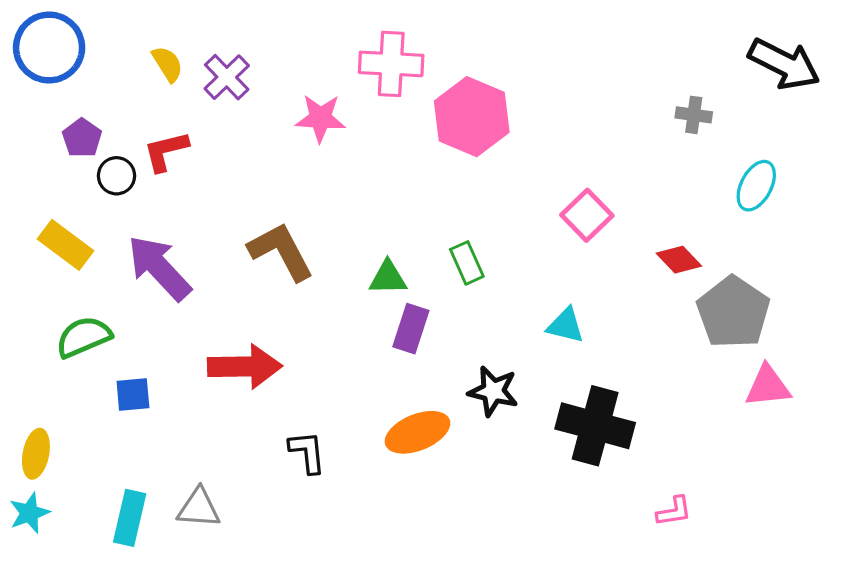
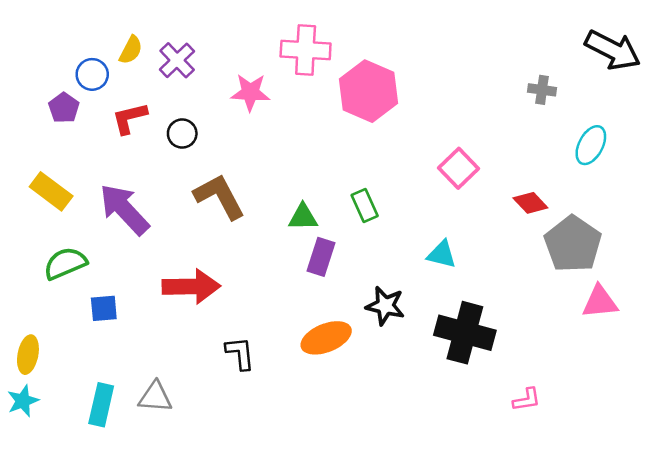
blue circle: (49, 47) -> (92, 74), moved, size x0.6
yellow semicircle: (167, 64) -> (131, 50), turned 60
black circle: (117, 176) -> (182, 134), moved

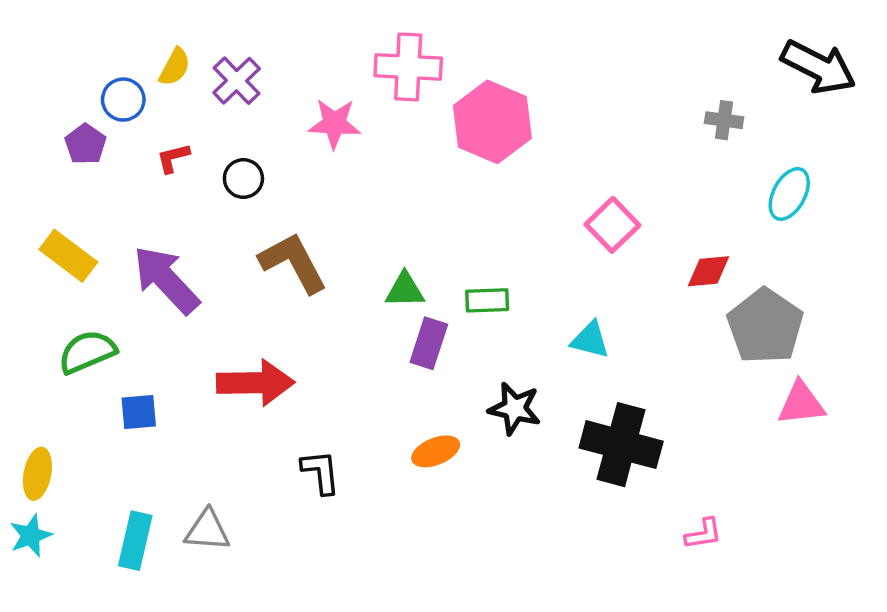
red L-shape: (129, 118) -> (173, 158), size x0.7
red diamond: (530, 203) -> (709, 271), turned -52
green rectangle: (365, 206) -> (487, 300), moved, turned -68
orange ellipse: (326, 338) -> (436, 451), size x0.7

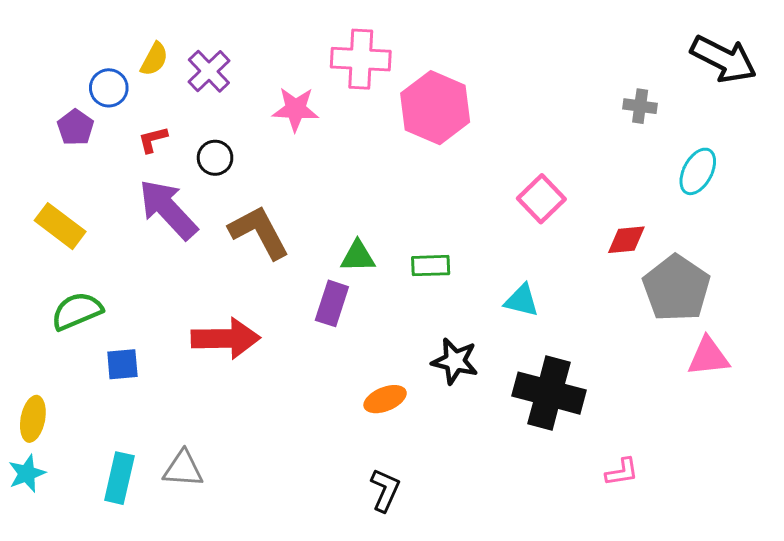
purple arrow: (166, 280) -> (168, 209), moved
purple rectangle: (429, 343) -> (332, 303), moved
black L-shape: (321, 472) -> (385, 490), moved, turned 30

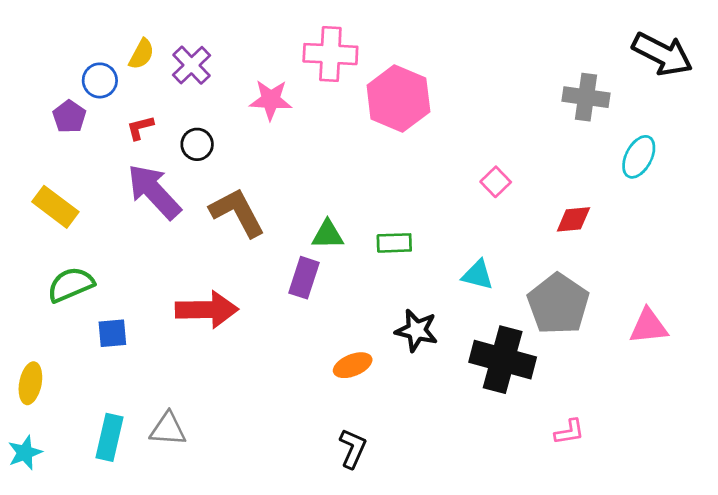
gray cross: (640, 106) -> (586, 97), size x1.5
pink square: (541, 199) -> (496, 182), size x0.7
gray pentagon: (677, 288) -> (558, 304), moved
cyan star: (27, 473) -> (25, 453), moved

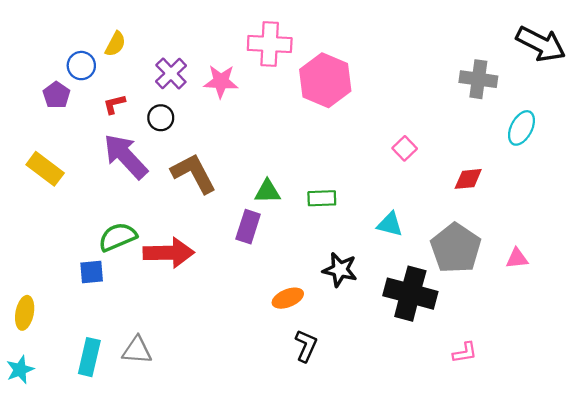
purple cross: (192, 65) -> (171, 73), moved
green semicircle: (71, 285) -> (118, 237), moved
pink triangle: (648, 326) -> (517, 258), moved, size x0.7
black L-shape: (353, 449) -> (306, 346), moved

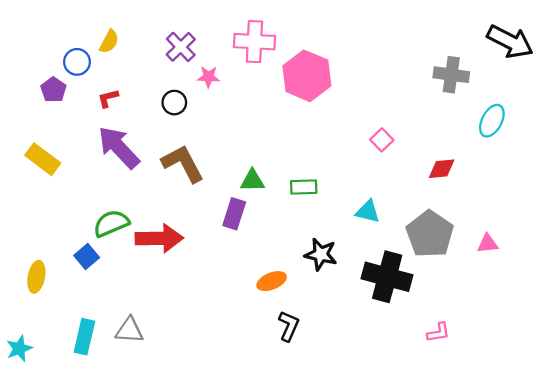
purple cross: (171, 73) -> (181, 47), moved
pink star: (221, 81) -> (209, 77), size x0.7
black circle: (161, 118) -> (174, 103), moved
blue square: (92, 272) -> (87, 256), turned -35
yellow ellipse: (25, 313) -> (36, 277), moved

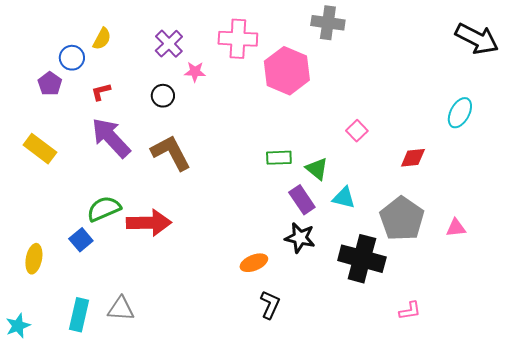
gray cross: (451, 75) -> (328, 23), moved
green triangle: (252, 181) -> (317, 169), moved, turned 40
green rectangle: (304, 187) -> (279, 158), moved
purple rectangle: (234, 214) -> (302, 200), moved, turned -52

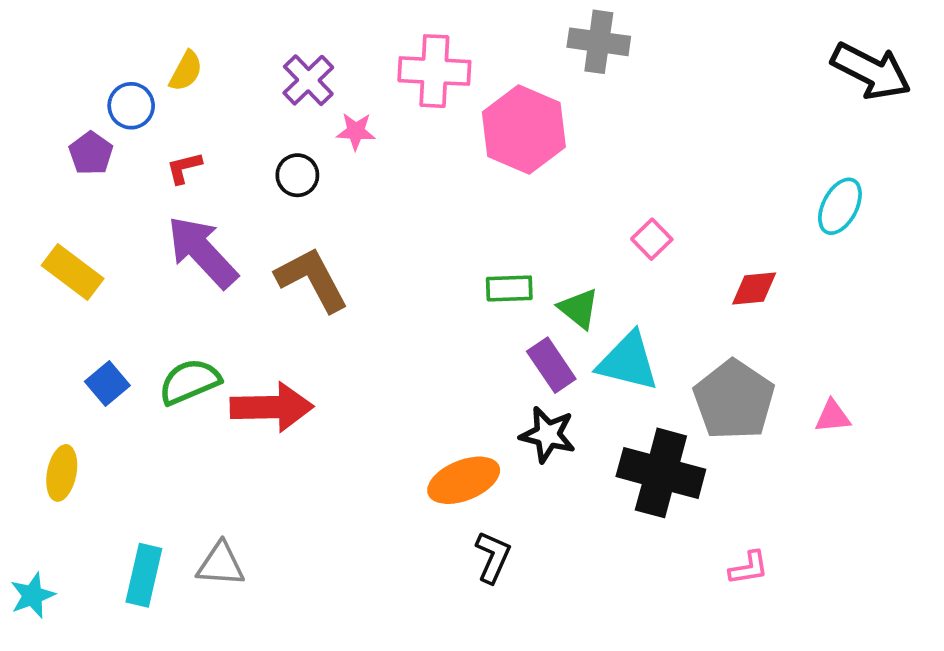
cyan triangle: (344, 198) -> (628, 362), size x1.5
blue square: (81, 240) -> (107, 383), moved
orange ellipse: (254, 263) -> (464, 480), size x1.4

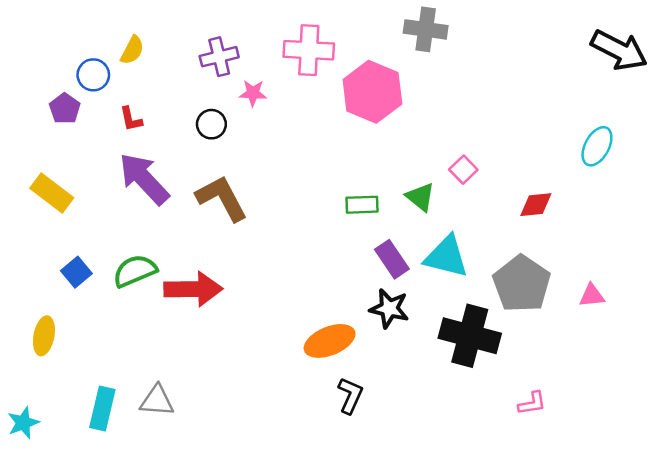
purple cross: (308, 80) -> (219, 57), turned 30
red L-shape: (184, 168) -> (131, 119), turned -88
green triangle: (579, 309) -> (420, 197), moved

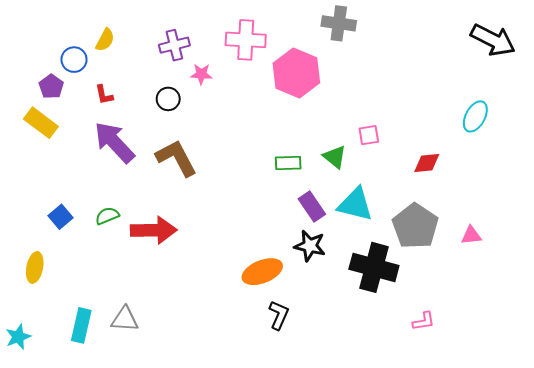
pink square: (463, 170) -> (369, 135), turned 35
yellow rectangle: (52, 193) -> (41, 123), moved
green semicircle: (135, 271) -> (107, 216), size x0.7

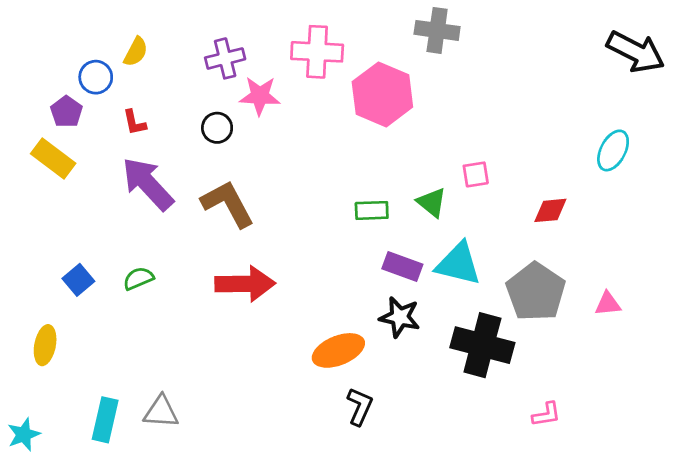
pink star: (201, 74) -> (260, 96), size x1.4
purple rectangle: (312, 206) -> (402, 266), turned -36
red arrow: (154, 230) -> (245, 284), moved

